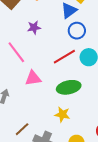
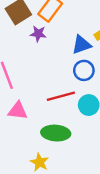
purple star: (34, 28) -> (38, 34), moved

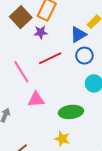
red line: (61, 96) -> (50, 58), moved

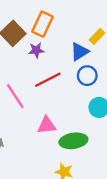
pink triangle: (36, 99) -> (47, 125), moved

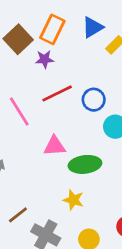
blue triangle: (80, 52) -> (93, 27), moved
blue circle: (87, 76) -> (94, 100), moved

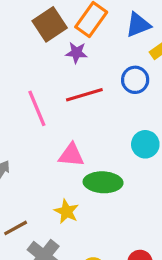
blue circle: (94, 100) -> (135, 80), moved
yellow star: (73, 200) -> (67, 211), moved

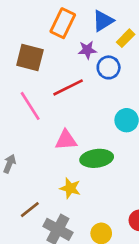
brown square: (50, 24) -> (30, 57), moved, turned -32
purple star: (76, 53) -> (87, 50), moved

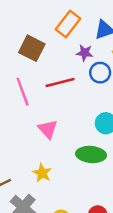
pink triangle: (66, 140) -> (48, 129), turned 40
green ellipse: (97, 158) -> (91, 154), moved

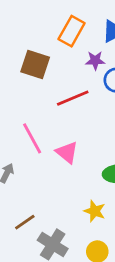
pink line: (23, 92) -> (32, 138), moved
yellow star: (42, 173) -> (95, 211), moved

